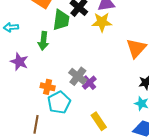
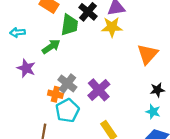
green arrow: (43, 41) -> (51, 47), turned -132
gray cross: (78, 76) -> (67, 83), moved
purple cross: (89, 83) -> (99, 90), size x1.5

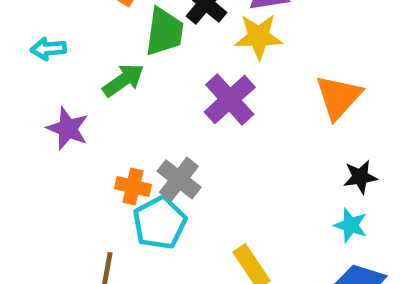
gray cross: (67, 83) -> (179, 179), moved
purple cross: (99, 90) -> (230, 100), moved

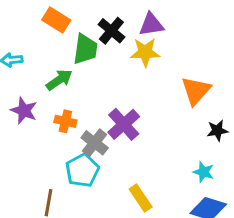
purple cross: (230, 100) -> (124, 124), moved
black star: (360, 177) -> (217, 130), moved
orange cross: (133, 187) -> (65, 121), moved

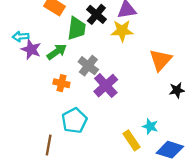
purple star: (24, 111) -> (31, 49), moved
gray cross: (95, 143) -> (88, 66), moved
cyan star: (204, 172) -> (150, 126), moved
yellow rectangle: (141, 198) -> (131, 140), moved

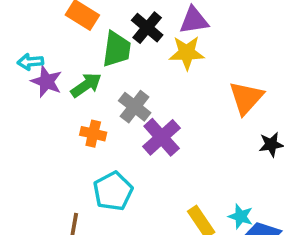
cyan star: (150, 126) -> (241, 216), moved

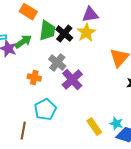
black cross: (147, 28) -> (64, 34), moved
yellow star: (187, 53) -> (86, 33), turned -30
green arrow: (86, 85) -> (23, 42), moved

